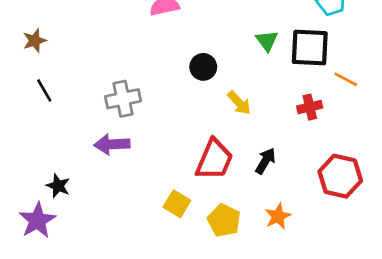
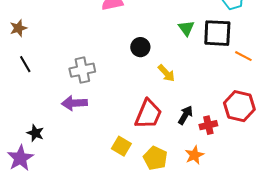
red cross: (310, 107) -> (208, 125), moved
red hexagon: (340, 176) -> (239, 106), moved

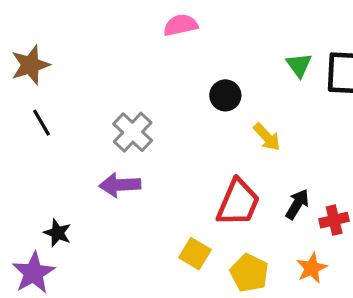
brown star: (18, 28) -> (30, 65), size x1.4
gray cross: (82, 70) -> (133, 132), turned -35

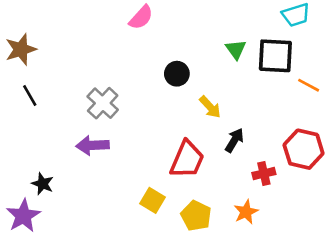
pink semicircle: (181, 25) -> (141, 17), turned 144
black arrow: (297, 204) -> (234, 140), moved

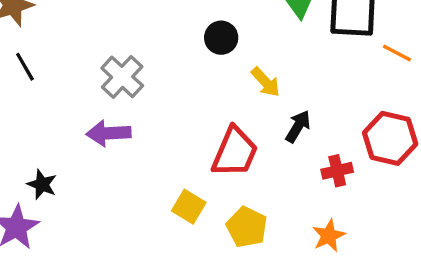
orange star: (246, 212) -> (329, 236), moved

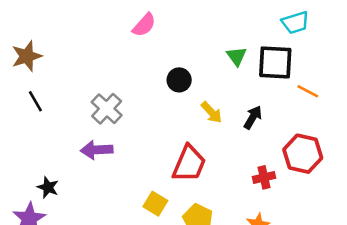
black arrow: (298, 126) -> (253, 117), moved

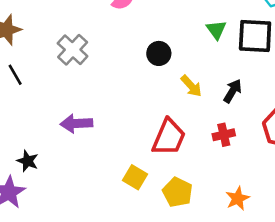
gray cross: (107, 109) -> (73, 50), moved
red cross: (264, 177) -> (224, 135), moved

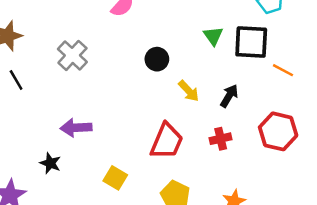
black star: (28, 161) -> (50, 163), moved
yellow square: (135, 177) -> (115, 178), moved

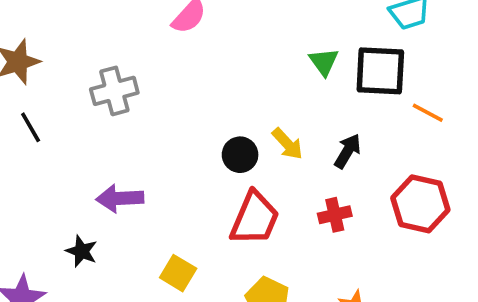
gray cross: (72, 55) -> (114, 91), turned 32
black circle: (157, 59) -> (240, 155), moved

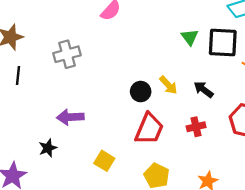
black line: (31, 127) -> (18, 76), turned 36
black arrow: (348, 151) -> (204, 89), turned -84
black star: (82, 251) -> (48, 148), turned 30

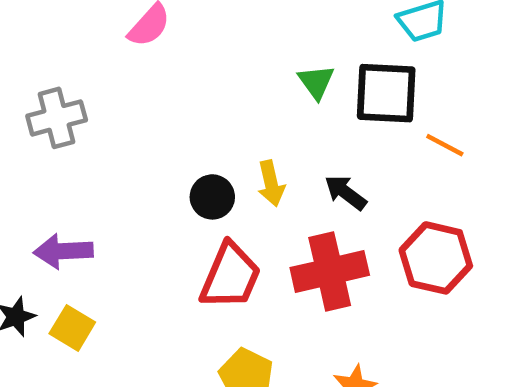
yellow arrow: (168, 85) -> (271, 183), turned 30
red cross: (196, 127) -> (330, 271), size x1.8
yellow square: (104, 161) -> (72, 328), moved

